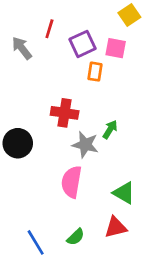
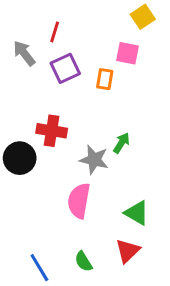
purple square: (83, 44) -> (65, 68), moved
red cross: (65, 113) -> (52, 131), moved
red triangle: (116, 227) -> (128, 251), turned -30
green semicircle: (76, 237) -> (83, 261), turned 102

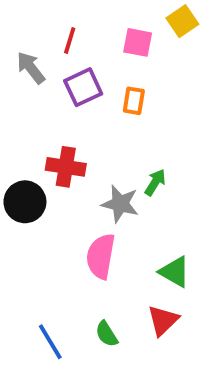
pink square: (128, 53) -> (138, 42), moved

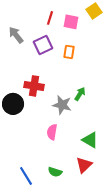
red line: (70, 41) -> (50, 18), moved
pink semicircle: (101, 256) -> (52, 132), size x0.7
green semicircle: (107, 334) -> (55, 172), turned -40

